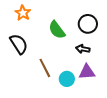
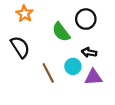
black circle: (88, 24) -> (86, 19), moved
cyan circle: (67, 79) -> (73, 66), moved

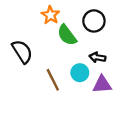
orange star: (24, 14) -> (50, 15), moved

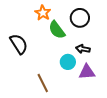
brown line: (53, 80) -> (43, 83), moved

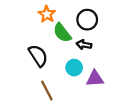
black semicircle: (19, 44) -> (38, 56), moved
black arrow: (83, 49) -> (84, 45), moved

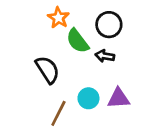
cyan circle: (74, 68) -> (88, 98), moved
brown line: (47, 90) -> (58, 113), turned 54

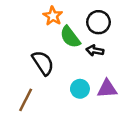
brown line: (58, 113) -> (26, 100), moved

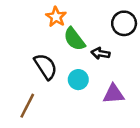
black circle: (98, 22) -> (124, 23), moved
cyan circle: (80, 89) -> (78, 80), moved

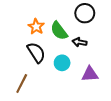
orange star: (56, 17) -> (36, 27), moved
black circle: (124, 23) -> (85, 13), moved

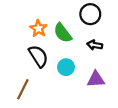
black arrow: (80, 42) -> (95, 45), moved

